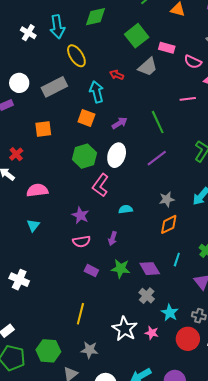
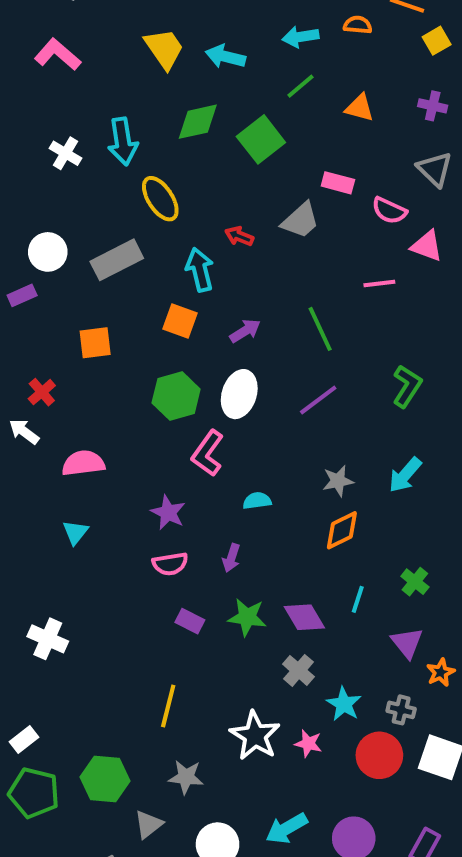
green square: (137, 36) -> (261, 139), moved

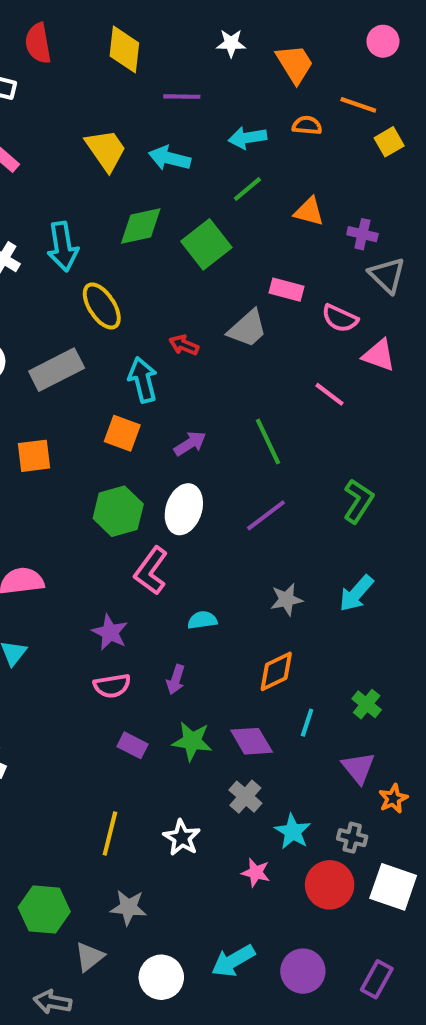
purple cross: (433, 106) -> (362, 234), moved
pink line: (379, 284) -> (330, 394), turned 44
orange diamond: (342, 530) -> (276, 671), moved
white star: (255, 736) -> (182, 838), moved, size x0.7

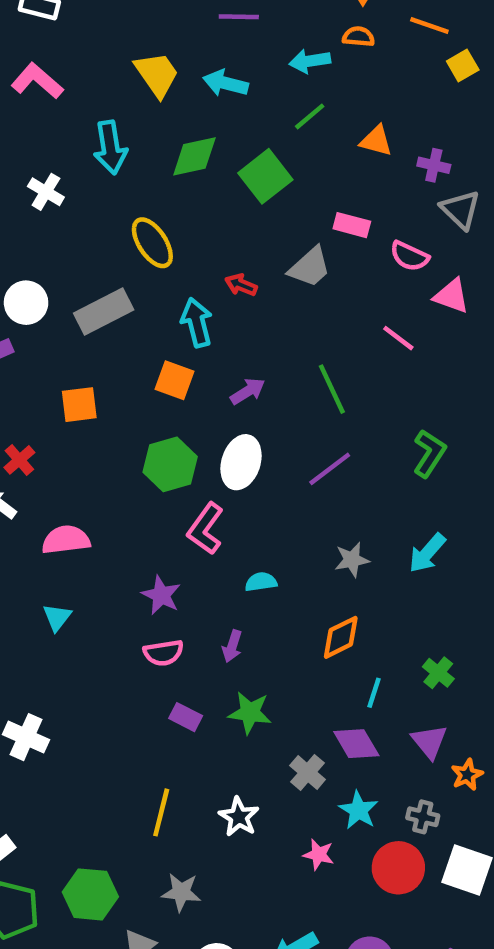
orange semicircle: (307, 125) -> (358, 37), moved
cyan arrow: (63, 246) -> (110, 147), moved
purple diamond: (252, 741) -> (356, 744), moved

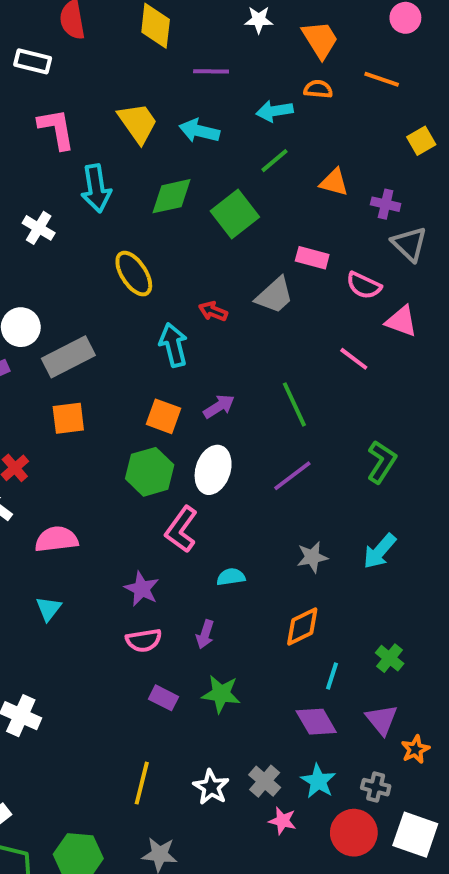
yellow square: (463, 65) -> (421, 141), moved
pink L-shape: (37, 81) -> (56, 129), moved, turned 39
gray rectangle: (104, 311) -> (68, 357), moved
orange square: (175, 380) -> (164, 416), moved
gray cross: (308, 772) -> (265, 781), moved

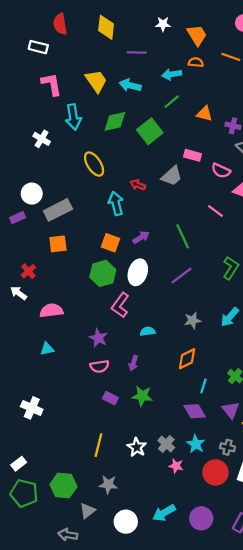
cyan triangle: (49, 609) -> (47, 349), turned 40

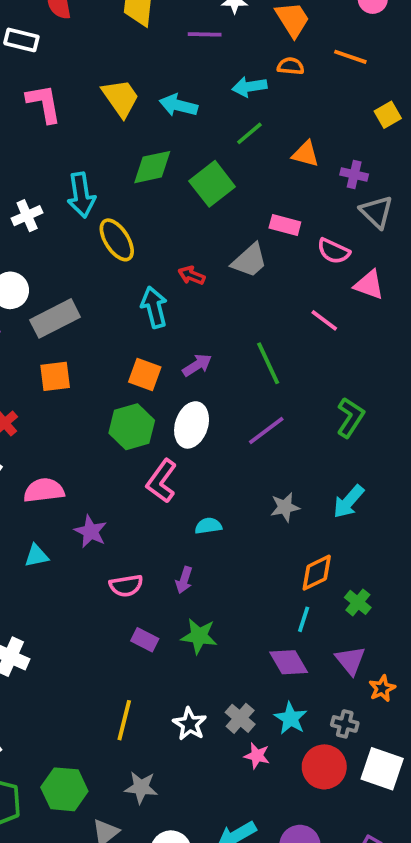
purple line: (137, 52) -> (205, 34), moved
cyan arrow: (73, 117) -> (81, 195), moved
white cross: (42, 139) -> (27, 216), moved, turned 35
purple star: (98, 338) -> (91, 531), moved
orange diamond: (187, 359) -> (317, 573), moved

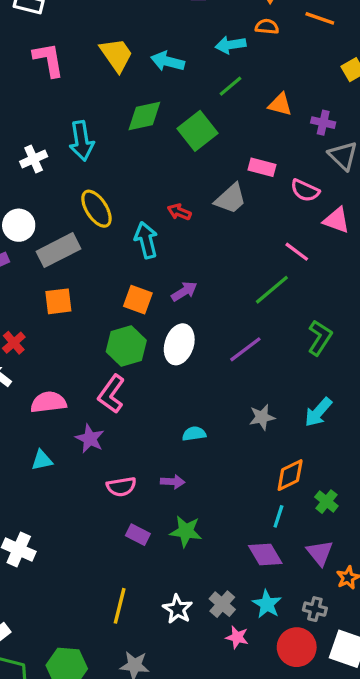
yellow ellipse: (117, 240) -> (96, 209), moved
green line: (268, 363) -> (272, 290), moved, turned 75
pink L-shape: (162, 481) -> (111, 394), moved
purple arrow: (184, 580) -> (173, 482), turned -105

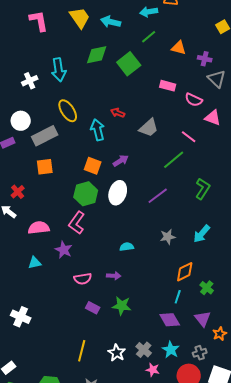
gray trapezoid: (231, 199) -> (149, 128), moved
gray cross: (315, 609) -> (200, 353), turned -32

